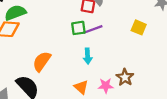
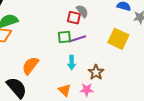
yellow square: (139, 27) -> (118, 39), size x1.5
brown star: (125, 77) -> (96, 72), moved

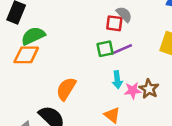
pink star: (87, 90) -> (133, 91), moved

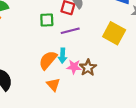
green square: (105, 49) -> (47, 20), moved
orange semicircle: (66, 89) -> (48, 60), moved

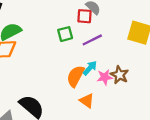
cyan arrow: (63, 56) -> (90, 68), turned -128

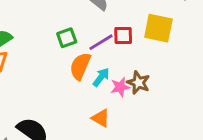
red square: (85, 16) -> (123, 36), moved
orange semicircle: (76, 76) -> (80, 66), moved

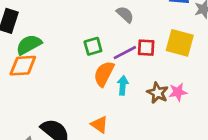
cyan arrow: (101, 77) -> (123, 85), turned -36
pink star: (120, 87) -> (178, 92), moved
orange triangle: (101, 118) -> (100, 125), moved

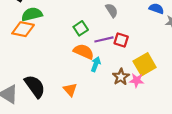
yellow square: (180, 43) -> (145, 64), moved, turned 30
green square: (93, 46) -> (81, 28), turned -32
orange semicircle: (104, 74) -> (84, 52), turned 72

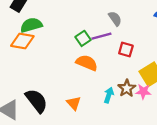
purple line: (104, 39) -> (101, 36), moved
cyan arrow: (96, 64) -> (109, 95), moved

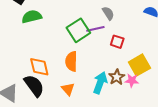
green square: (83, 38) -> (78, 30), size x1.6
orange diamond: (22, 41) -> (39, 67), moved, turned 65
orange semicircle: (87, 63) -> (71, 61), moved, turned -114
cyan arrow: (109, 95) -> (100, 83), size x1.5

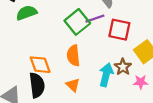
red square: (117, 42) -> (119, 30), size x1.5
pink star: (132, 80) -> (141, 82), moved
black semicircle: (34, 86) -> (37, 85), turned 35

